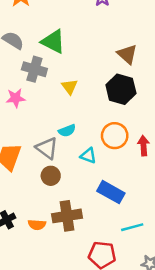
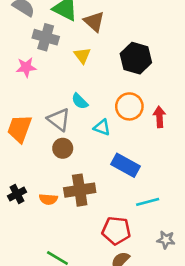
brown triangle: (127, 54) -> (94, 22), moved
cyan semicircle: (67, 131) -> (80, 101), turned 66

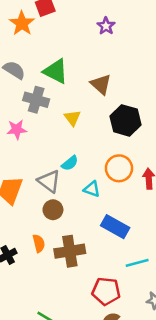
brown triangle: (94, 22) -> (101, 84), moved
cyan semicircle: (80, 101) -> (70, 163), turned -84
orange semicircle: (48, 199) -> (39, 243), moved, turned -108

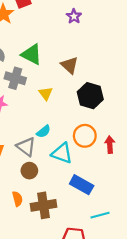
cyan triangle: (92, 189) -> (62, 153), size x1.5

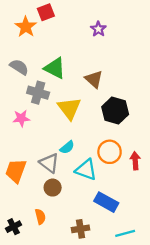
yellow triangle: (46, 93) -> (69, 108), size x1.6
brown cross: (44, 205) -> (80, 229), moved, size x0.7

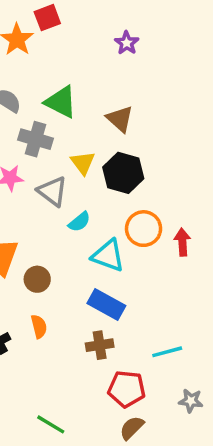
yellow triangle: (69, 108) -> (83, 163), size x0.7
black hexagon: (115, 111) -> (123, 173), moved
gray triangle: (49, 163) -> (52, 191), moved
brown circle: (53, 188) -> (37, 279), moved
blue rectangle: (106, 202) -> (106, 305), moved

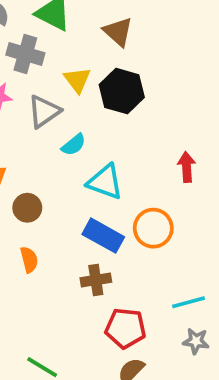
gray triangle: (52, 191) -> (44, 111), turned 48
orange circle: (144, 229) -> (153, 228), moved
cyan line: (167, 352) -> (188, 302), moved

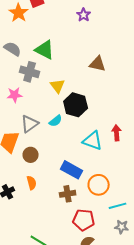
brown triangle: (118, 32) -> (98, 64), moved, turned -30
black hexagon: (122, 91) -> (76, 105), moved
gray triangle: (44, 111) -> (30, 124), moved
cyan triangle: (105, 182) -> (93, 141), moved
orange circle: (153, 228) -> (99, 185), moved

